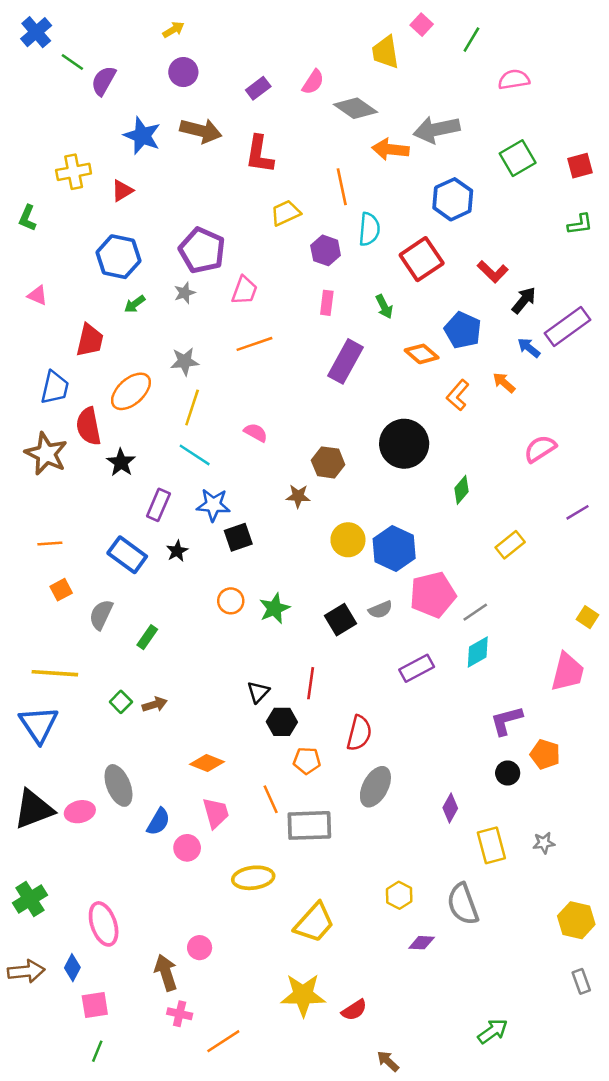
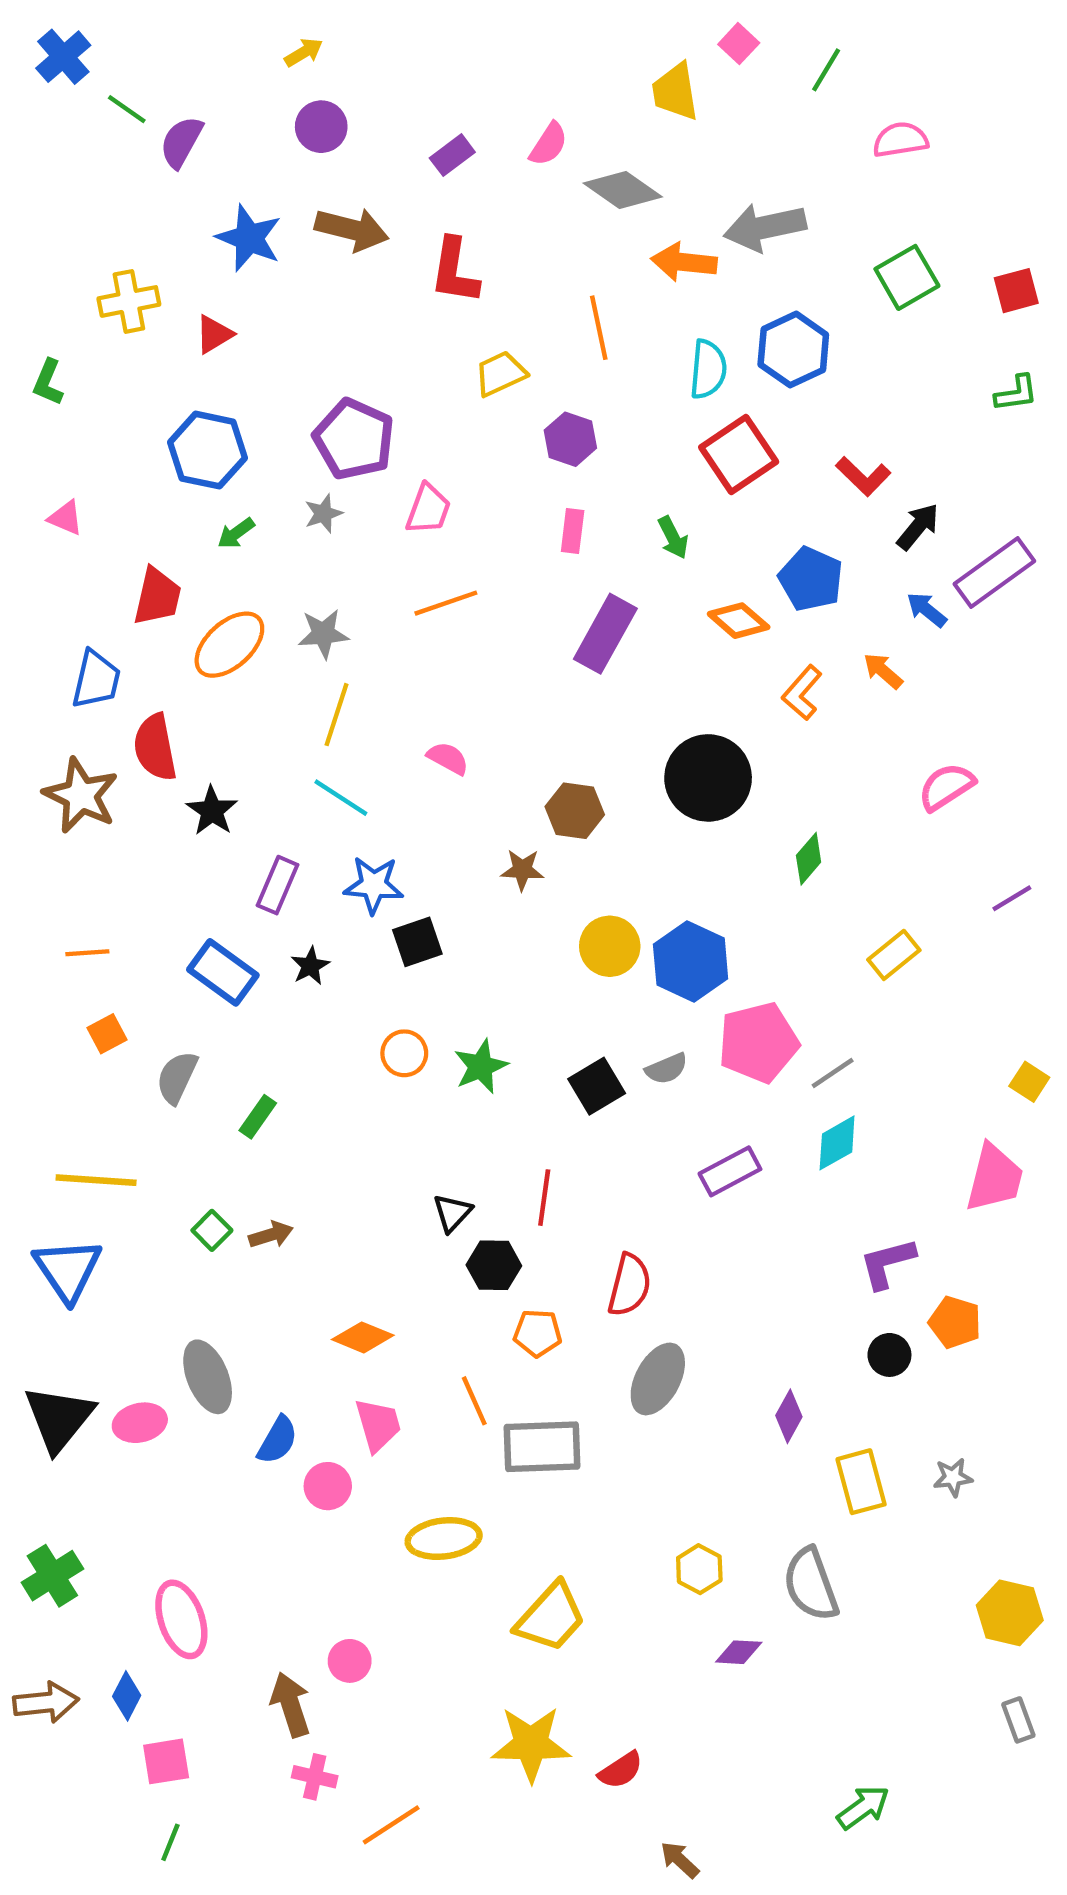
cyan semicircle: (369, 229) -> (708, 369), moved
orange ellipse: (131, 391) -> (229, 645), moved
black triangle: (34, 809) -> (59, 1418), turned -30

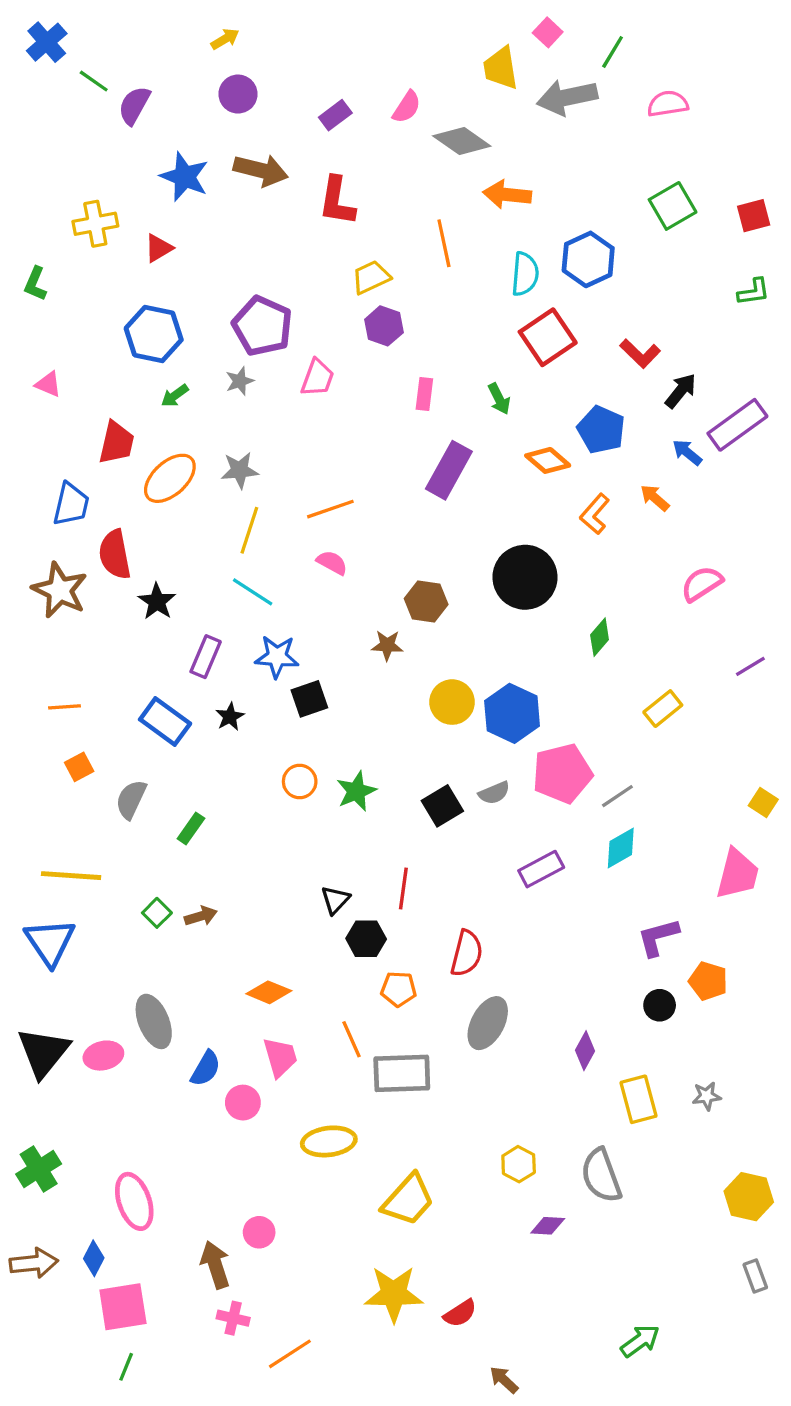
gray arrow: (765, 227) -> (567, 97), moved
purple hexagon: (570, 439) -> (384, 326), moved
orange line: (446, 603) -> (330, 509), moved
pink square: (166, 1761) -> (123, 1307), size x1.4

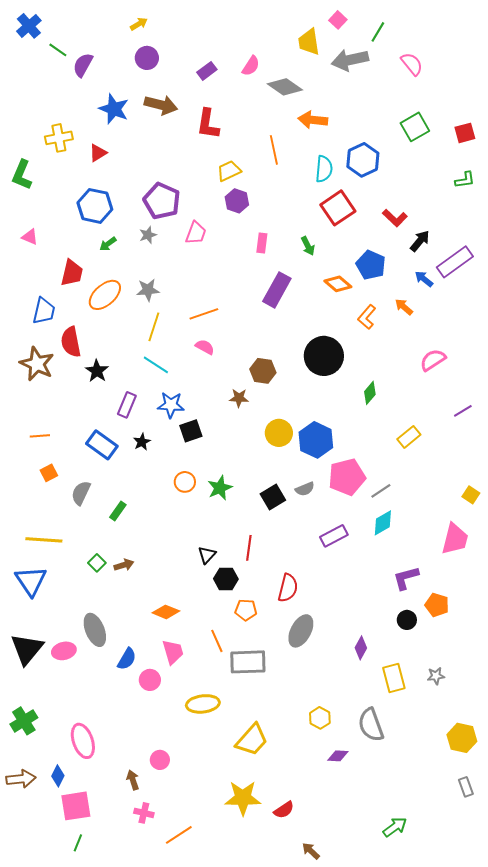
pink semicircle: (668, 104) -> (412, 64), turned 60
green L-shape: (35, 284) -> (22, 175), size x1.4
brown arrow: (215, 1265) -> (133, 780), size x0.7

